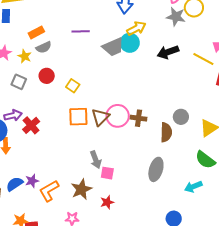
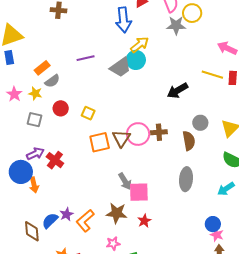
black arrow: (168, 52) -> (178, 91), moved
yellow line: (203, 59) -> (212, 75), moved
pink square: (107, 173) -> (139, 192), size x1.5
brown star: (81, 189) -> (117, 213), turned -30

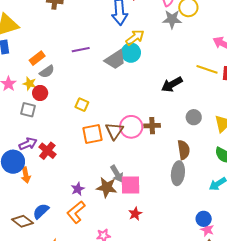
red circle: (61, 108) -> (40, 93), moved
brown semicircle: (189, 141) -> (184, 150), moved
brown star: (117, 213) -> (107, 187), moved
purple star: (67, 214) -> (78, 189), moved
brown diamond: (32, 231) -> (22, 221), turned -50

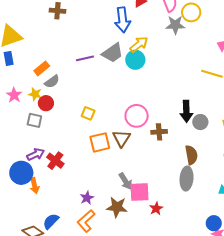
gray trapezoid: (115, 60) -> (113, 53), moved
black arrow: (172, 84) -> (186, 111), moved, turned -60
pink circle: (131, 127) -> (137, 116), moved
brown star: (107, 187) -> (117, 207), moved
red star: (135, 214) -> (156, 208), moved

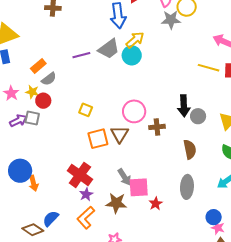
purple arrow: (36, 154) -> (18, 121), moved
red cross: (55, 161) -> (80, 175), moved, size x1.4
gray ellipse: (187, 179) -> (187, 187), moved

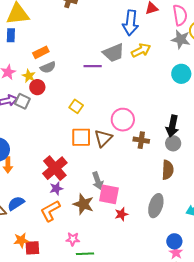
purple line: (81, 55) -> (93, 66), moved
cyan circle: (132, 55) -> (181, 74), moved
gray circle: (198, 116) -> (173, 143), moved

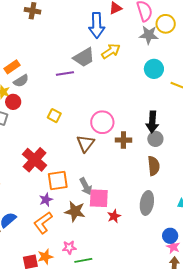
orange square: (81, 137) -> (58, 181), moved
red cross: (55, 168) -> (35, 160), moved
orange star: (21, 240) -> (45, 257), moved

